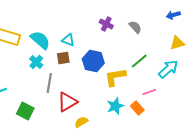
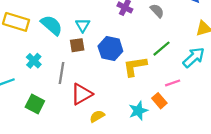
cyan triangle: (68, 40) -> (83, 25), turned 40
cyan cross: (36, 62) -> (34, 61), moved
cyan star: (115, 106) -> (138, 111), moved

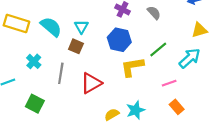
brown square: (77, 45) -> (76, 46), turned 32
blue hexagon: (110, 49) -> (119, 40), moved
red triangle: (82, 94) -> (91, 83), moved
orange rectangle: (159, 101) -> (177, 107), moved
yellow semicircle: (97, 116) -> (112, 114), moved

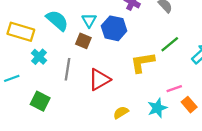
yellow rectangle: (16, 24) -> (21, 32), moved
blue hexagon: (119, 40) -> (114, 28), moved
pink line: (169, 83) -> (174, 89), moved
cyan star: (136, 110) -> (157, 108), moved

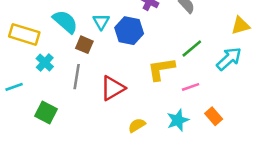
brown square: (83, 41) -> (84, 45), moved
pink line: (174, 89) -> (191, 87), moved

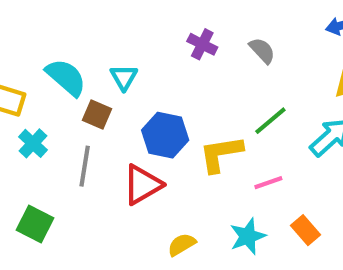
blue hexagon: (129, 31) -> (165, 135), moved

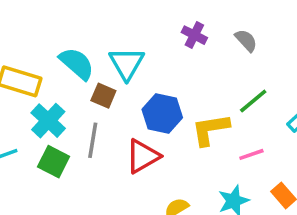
cyan triangle: (124, 77) -> (127, 64), size x1.5
cyan cross: (33, 143) -> (48, 121), size x1.4
green square: (35, 224) -> (54, 162), moved

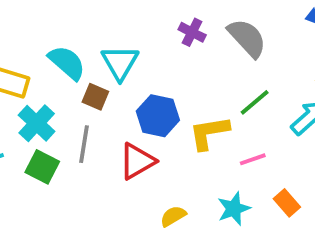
gray semicircle: (246, 40) -> (247, 38), size x1.6

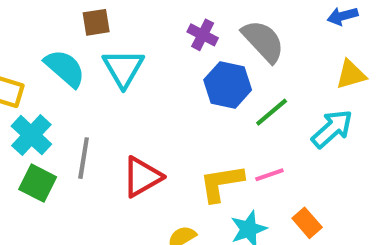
brown square: (95, 97) -> (96, 22), moved, turned -32
blue hexagon: (158, 116) -> (228, 85), moved
yellow L-shape: (209, 133) -> (221, 183), moved

